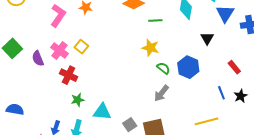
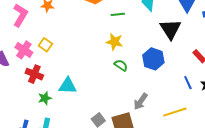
black triangle: (207, 38) -> (170, 29), size x1.6
green semicircle: (163, 68) -> (121, 65), moved
gray arrow: (161, 93) -> (141, 101), moved
cyan triangle: (102, 112) -> (68, 86), moved

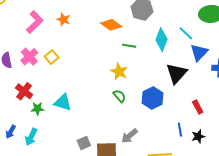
red cross: (34, 74) -> (24, 91), moved

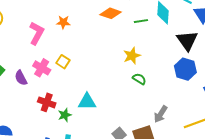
green line: (129, 46) -> (141, 21), moved
yellow star: (119, 72) -> (132, 56), turned -30
blue hexagon: (152, 98) -> (185, 69), moved

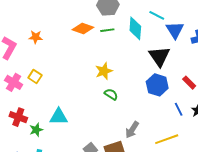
green line: (141, 21) -> (107, 30), moved

